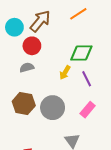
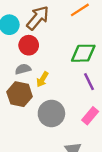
yellow arrow: (65, 73) -> (42, 79), moved
brown hexagon: (24, 103) -> (20, 94), moved

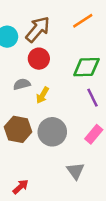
red circle: (29, 45) -> (39, 59), moved
brown hexagon: (20, 94) -> (18, 129), moved

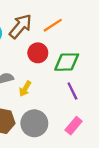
orange line: (83, 21) -> (53, 25), moved
red circle: (39, 59) -> (38, 53), moved

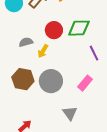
red circle: (38, 53) -> (54, 30), moved
purple line: (72, 91) -> (94, 53), moved

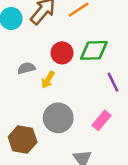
brown hexagon: (23, 79) -> (23, 140), moved

